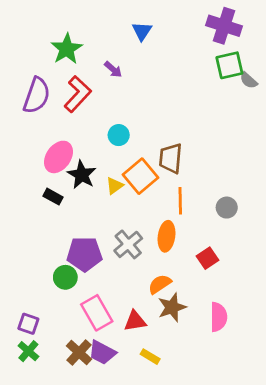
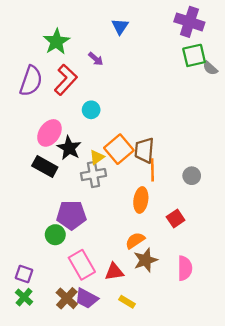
cyan circle: (119, 135) -> (91, 110), moved
brown trapezoid: (171, 158) -> (144, 150), moved
black rectangle: (53, 197) -> (45, 166), size x1.5
gray cross: (128, 244) -> (93, 175), moved, turned 30

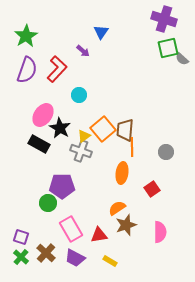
blue triangle: (120, 27) -> (101, 32), moved
green star: (56, 42) -> (26, 36), moved
gray cross: (93, 175) -> (81, 151), turned 30
brown cross: (67, 298) -> (46, 253), moved

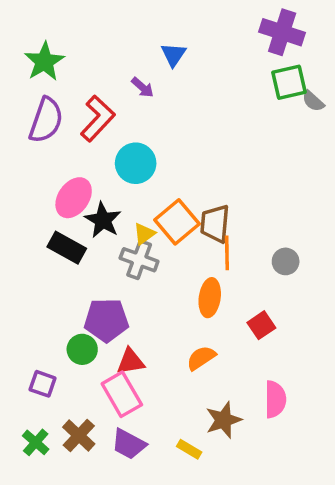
cyan circle: (79, 95) -> (136, 163), size x1.5
brown star: (126, 225) -> (224, 420), moved
red triangle: (99, 235) -> (130, 361), moved
purple square: (21, 237) -> (43, 384), moved

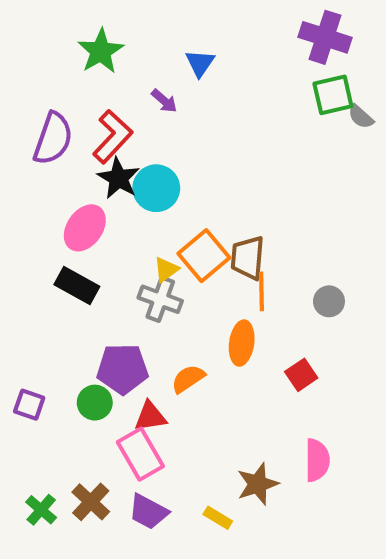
green star: (44, 62) -> (101, 51), moved
black star: (103, 220) -> (119, 178), moved
orange semicircle: (201, 358) -> (188, 379), moved
purple square: (43, 384) -> (29, 405), moved

